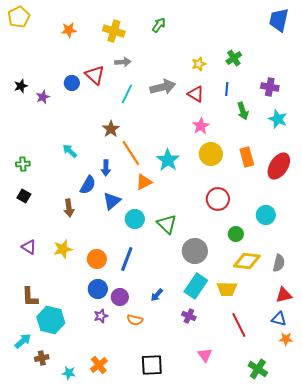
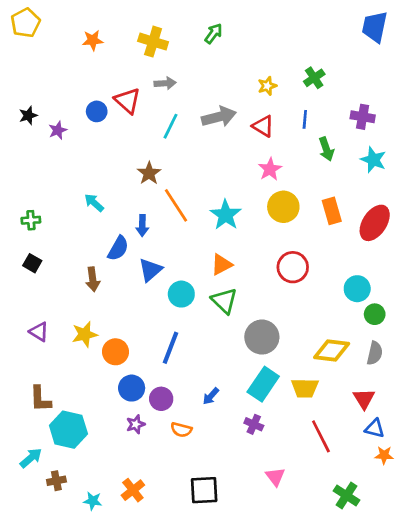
orange triangle: (144, 182) -> (222, 265), moved
green circle: (236, 234) -> (375, 314), moved
orange circle: (97, 259) -> (115, 352), moved
red triangle: (284, 295) -> (364, 399), moved, turned -48

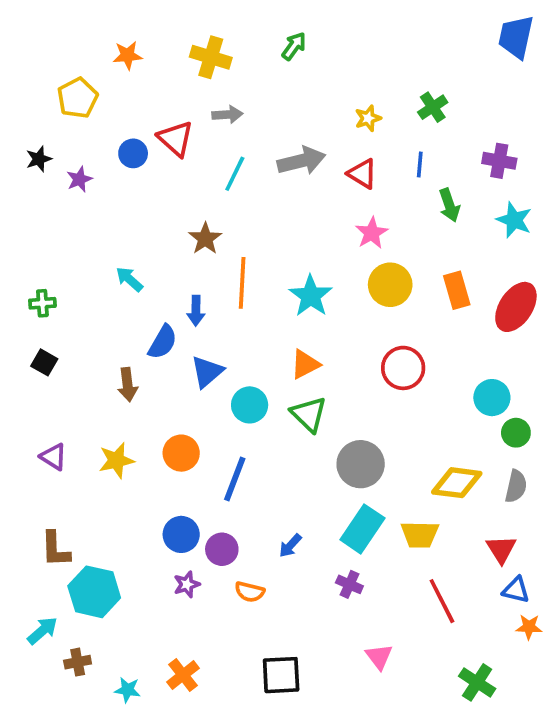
yellow pentagon: (26, 23) -> (78, 98), moved
orange line: (176, 205) -> (242, 283), turned 36
orange circle: (115, 352) -> (181, 453), moved

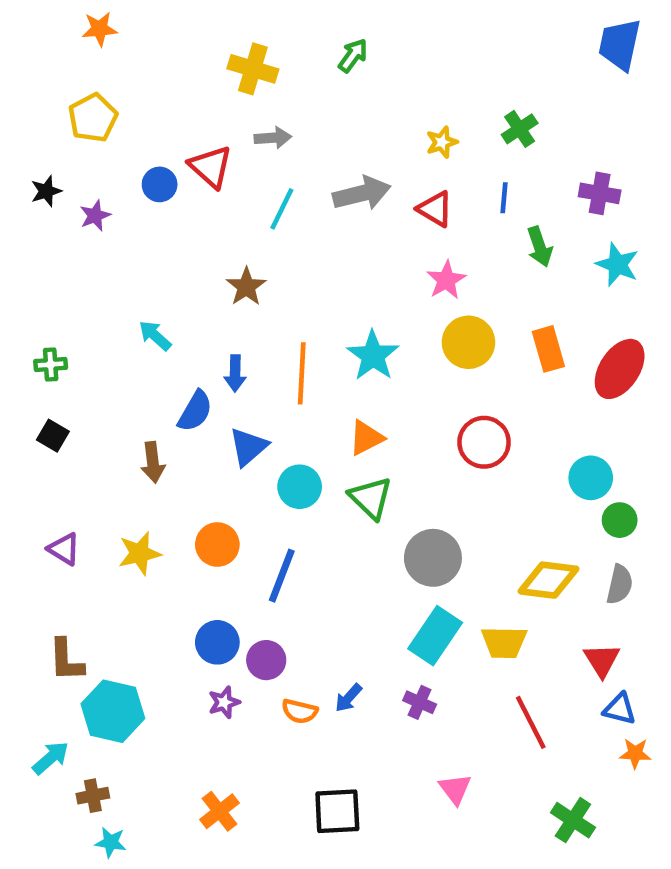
orange star: (128, 55) -> (100, 29), moved
orange line: (242, 283) -> (302, 373), moved
blue arrow: (290, 546) -> (348, 698), moved
cyan star: (128, 690) -> (111, 842), moved

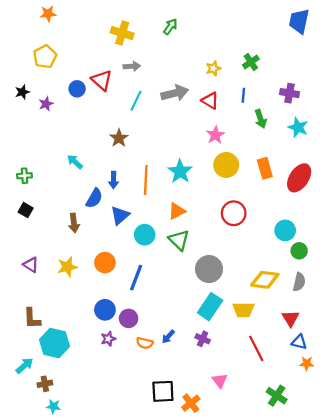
orange cross: (220, 811) -> (191, 403), moved

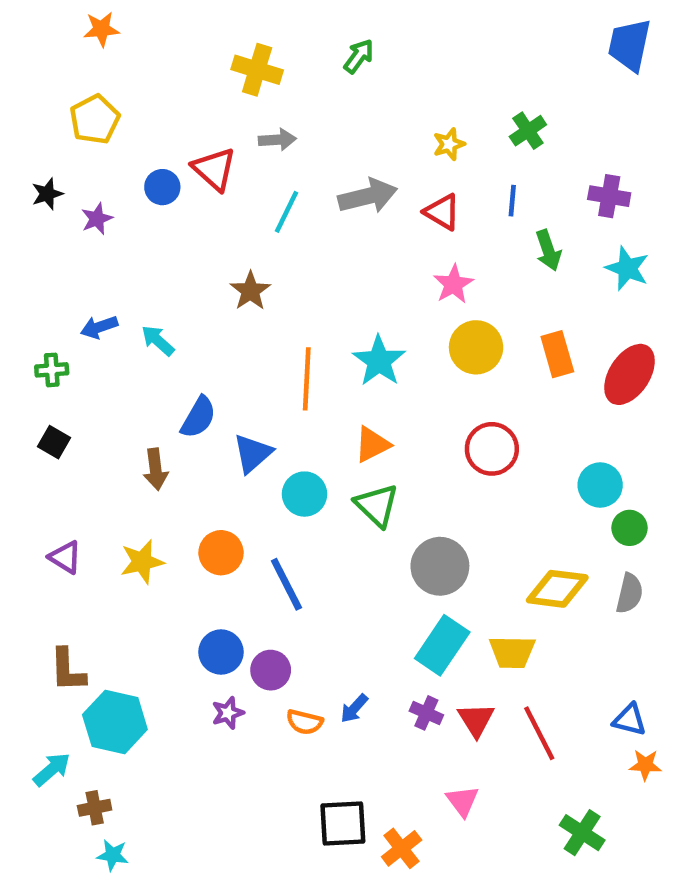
blue arrow: (114, 180) -> (99, 327), moved, turned 70
blue line: (136, 278) -> (286, 584), turned -48
red triangle: (291, 318) -> (476, 720), moved

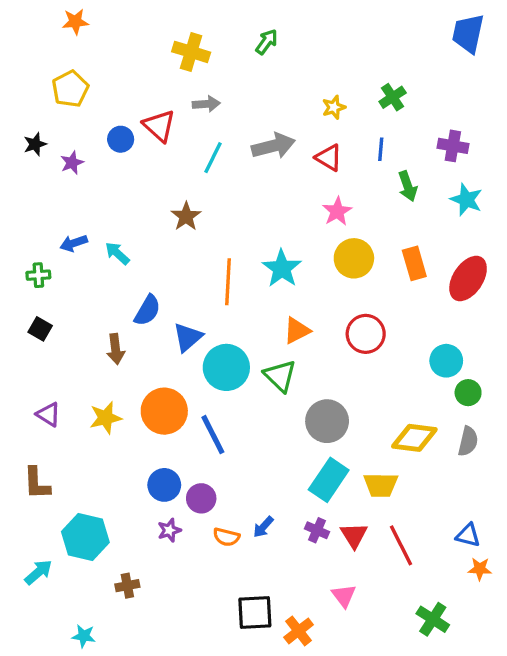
orange triangle: (372, 444) -> (297, 331), moved
cyan circle: (305, 494) -> (226, 367), size x1.4
orange circle: (221, 553) -> (164, 411), size x1.4
brown L-shape: (68, 670) -> (37, 483), moved
brown cross: (95, 808) -> (127, 586), moved

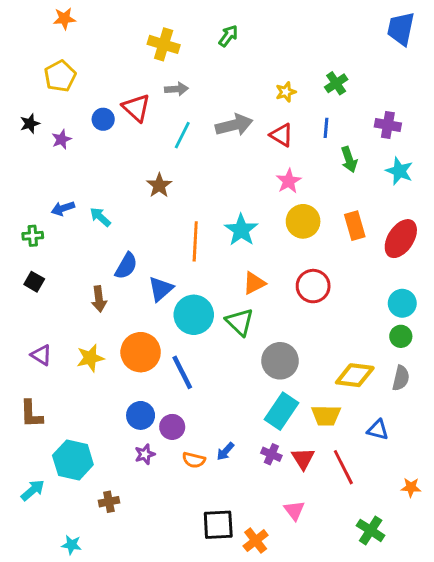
cyan circle: (446, 361) -> (402, 303), moved
blue triangle: (468, 535) -> (378, 430), moved

